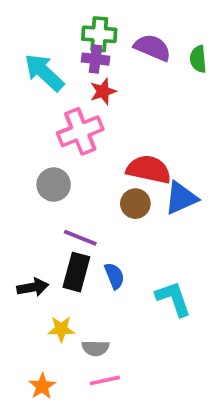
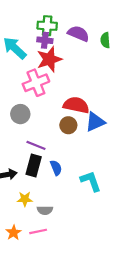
red star: (103, 91) -> (49, 59), size x1.6
pink line: (105, 380) -> (38, 231), moved

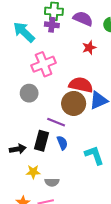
red star: (49, 59) -> (89, 48), moved, size x0.6
brown circle: (68, 125) -> (74, 103), size x1.5
purple line: (36, 145) -> (56, 122), moved

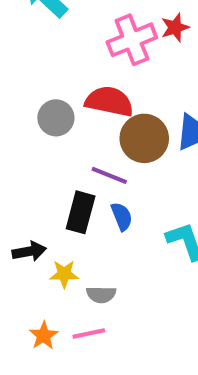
pink cross: (44, 64) -> (132, 40), moved
red semicircle: (81, 85) -> (109, 101), moved
black arrow: (18, 149) -> (29, 251), moved

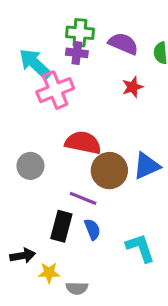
pink cross: (132, 40) -> (55, 90), moved
gray circle: (56, 118) -> (30, 166), moved

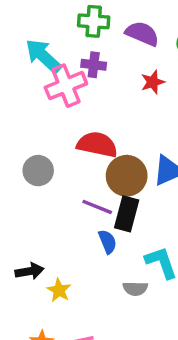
purple cross: (77, 53) -> (94, 65), moved
black rectangle: (61, 226) -> (127, 214), moved
yellow star: (49, 273) -> (59, 290), turned 30
gray semicircle: (77, 288) -> (135, 289), moved

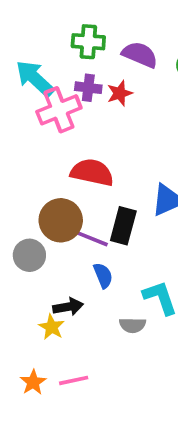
red star: (153, 82) -> (120, 93), moved
gray circle: (38, 171) -> (29, 255), moved
brown circle: (127, 176) -> (61, 220), moved
black rectangle: (127, 214) -> (123, 226), moved
black arrow: (29, 271) -> (68, 307), moved

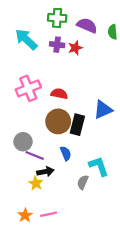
pink cross: (59, 110) -> (28, 88), moved
red semicircle: (92, 172) -> (59, 94), size x0.7
brown circle: (61, 220) -> (58, 121), moved
purple line: (92, 239) -> (35, 156), moved
gray semicircle: (133, 325) -> (83, 182), turned 112

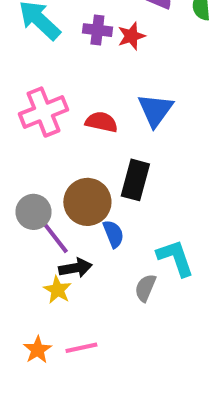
blue triangle: (103, 110) -> (155, 110), moved, turned -30
brown circle: (58, 121) -> (87, 202), moved
purple line: (35, 156) -> (55, 238), turned 30

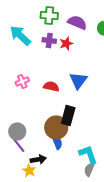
pink cross: (43, 112) -> (22, 81), size x0.6
brown circle: (87, 202) -> (56, 127), moved
purple line: (55, 238) -> (18, 144), moved
gray semicircle: (145, 288) -> (89, 169), moved

